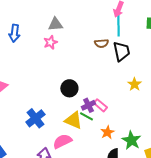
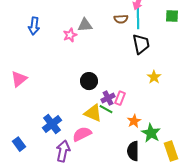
gray triangle: (55, 24) -> (85, 25), moved
brown semicircle: (101, 43) -> (121, 19), moved
pink rectangle: (100, 105) -> (120, 98), turned 72
blue cross: (35, 118) -> (52, 124), moved
orange star: (107, 132) -> (134, 121), moved

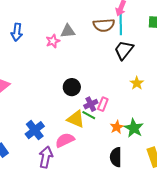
brown semicircle: (121, 19) -> (104, 25), size x1.5
black trapezoid: (141, 44) -> (124, 50), turned -130
green star: (151, 133) -> (134, 128), moved

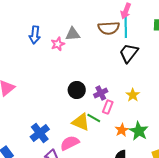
blue arrow: (17, 32) -> (35, 35), moved
yellow star: (137, 83) -> (133, 95), moved
purple cross: (91, 104) -> (101, 93), moved

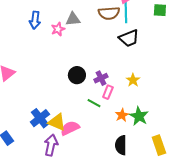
black trapezoid: (129, 53) -> (129, 38), turned -150
yellow triangle: (81, 122) -> (57, 122), moved

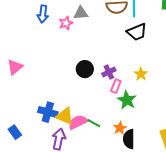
green line: (94, 103) -> (94, 123), moved
orange star: (122, 115) -> (120, 128), moved
green star: (139, 116) -> (127, 100), moved
blue cross: (40, 118) -> (48, 112), turned -36

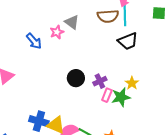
gray triangle: (81, 13) -> (72, 22), turned 42
blue arrow: (43, 14) -> (34, 41), moved, turned -48
green star: (127, 100) -> (121, 97), moved, turned 30

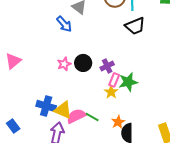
pink star: (57, 32) -> (64, 64), moved
blue arrow: (34, 41) -> (64, 24), moved
yellow star: (132, 83) -> (111, 92), moved

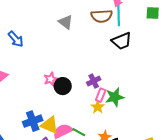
blue arrow: (64, 24) -> (16, 39), moved
black circle: (83, 63) -> (63, 86), moved
blue cross: (46, 106) -> (33, 121), turned -36

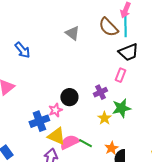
brown semicircle: (102, 16) -> (108, 27), turned 50
pink star: (51, 79) -> (55, 110), moved
pink rectangle: (101, 95) -> (120, 75), moved
blue cross: (33, 121) -> (39, 121), moved

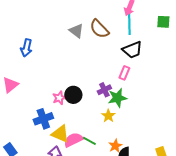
brown semicircle: (108, 27) -> (99, 29), moved
blue arrow: (22, 50) -> (26, 48), turned 54
green star: (121, 108) -> (117, 98), moved
pink star: (55, 110) -> (59, 98), moved

